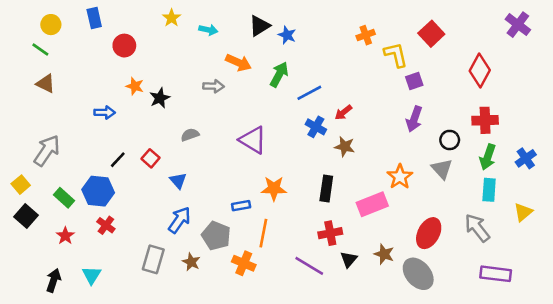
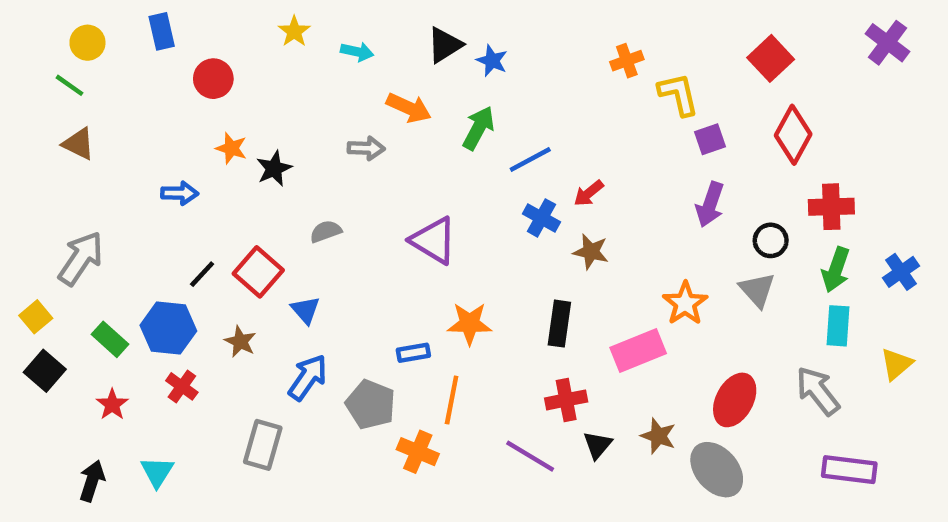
red square: (431, 34) -> (771, 58), moved
red diamond: (480, 70) -> (793, 135), moved
red square: (151, 158) -> (258, 272), size x1.5
brown star: (191, 262) -> (240, 342), moved

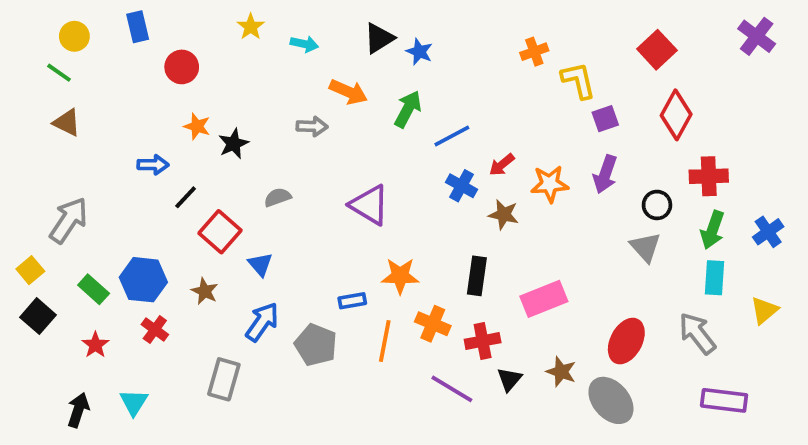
black line: (202, 274) -> (186, 197), moved
orange star: (685, 303) -> (550, 184), moved, turned 30
orange cross: (418, 452) -> (433, 324), moved

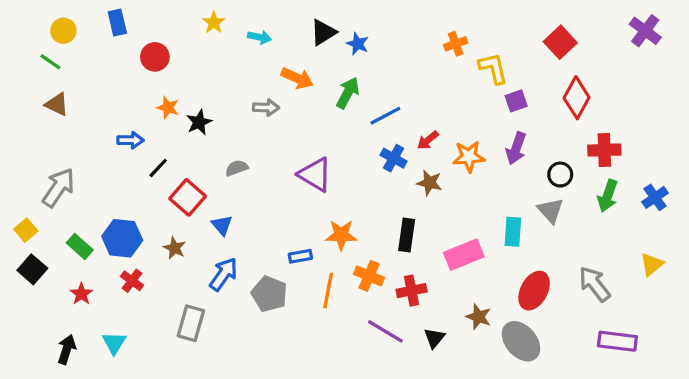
cyan rectangle: (714, 278) -> (513, 232), moved
black triangle: (509, 379) -> (434, 338), moved

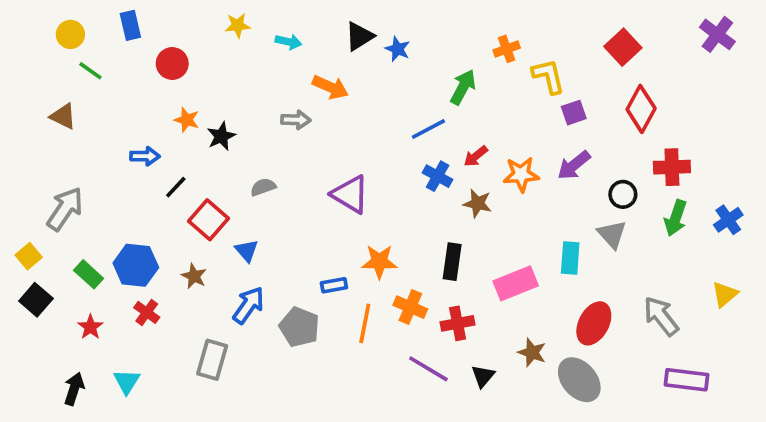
yellow star: (214, 23) -> (238, 25), turned 30
green line: (50, 62) -> (90, 71), moved
green arrow: (348, 93) -> (463, 87), moved
purple arrow: (516, 148) -> (574, 165), turned 32

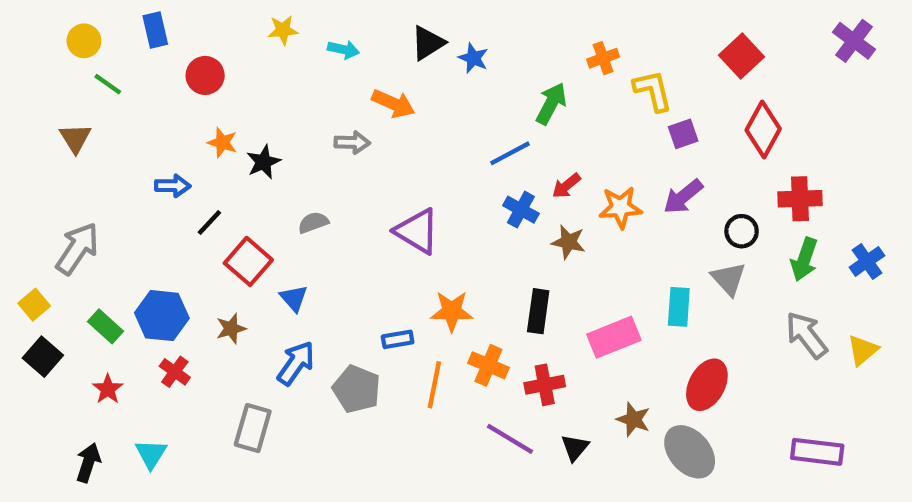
brown triangle: (63, 116) -> (75, 138), turned 32
brown star: (194, 276) -> (231, 329), turned 30
gray arrow: (661, 316) -> (806, 335), moved

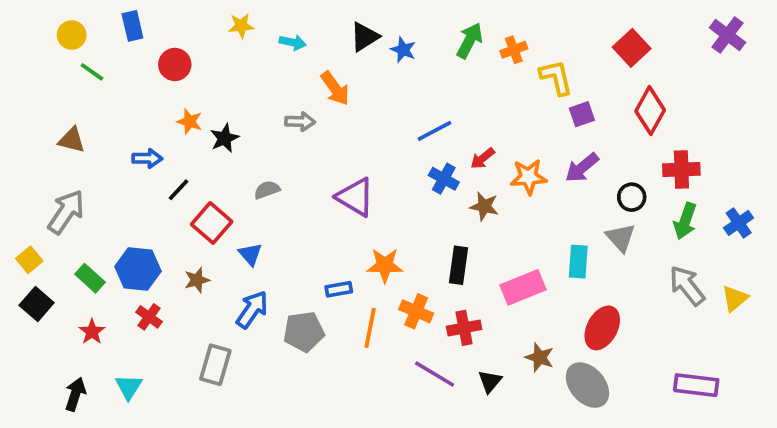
orange arrow: (393, 104) -> (335, 88), turned 30
green arrow: (551, 104) -> (470, 41), moved
brown triangle: (75, 138) -> (72, 140), moved, turned -44
gray pentagon: (356, 389) -> (304, 332), turned -30

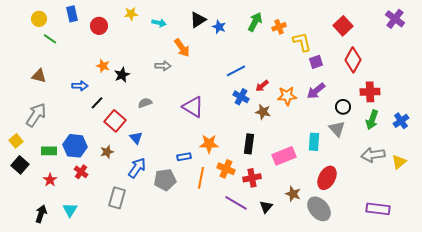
red circle: (175, 64) -> (99, 26), moved
green rectangle: (90, 278) -> (49, 151), turned -42
gray arrow: (687, 286) -> (373, 155), turned -60

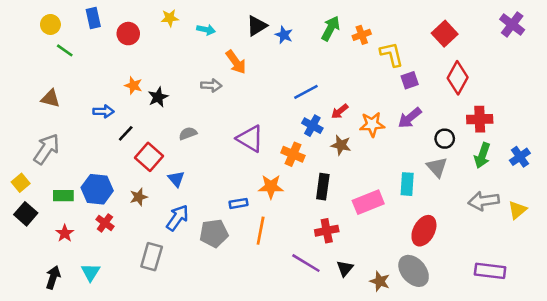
orange cross: (226, 169) -> (293, 154), moved
brown star: (293, 194) -> (380, 281), moved

